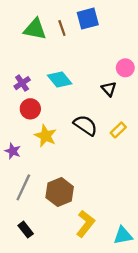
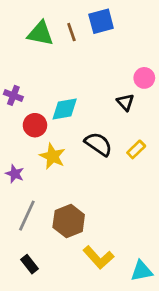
cyan diamond: (60, 80) -> (65, 109), moved, turned -60
purple cross: (22, 83) -> (13, 95), moved, turned -35
yellow L-shape: (85, 224) -> (98, 257), turned 100

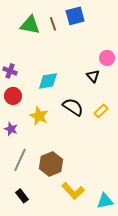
red circle: (35, 125) -> (13, 96), moved

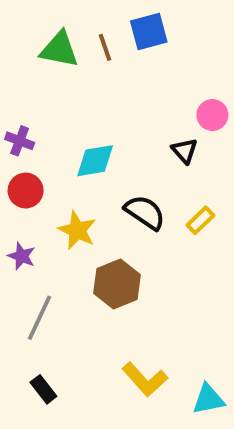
brown hexagon: (51, 164) -> (117, 284), moved

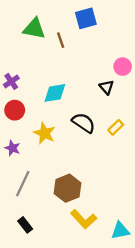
brown line: (105, 47) -> (61, 40), moved
purple cross: (20, 141) -> (11, 81), turned 35
brown hexagon: (117, 284) -> (68, 188), moved

